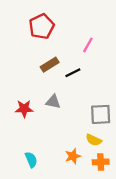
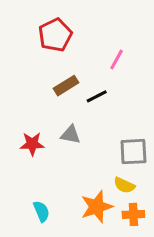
orange star: (73, 156) -> (97, 207), size x1.5

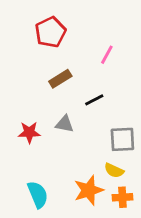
black line: (97, 96) -> (94, 100), moved
cyan semicircle: (41, 211) -> (38, 194), size x1.4

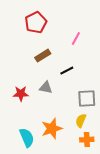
yellow semicircle: (114, 170) -> (81, 121), turned 88
orange star: (89, 190) -> (52, 129), moved

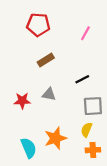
red pentagon: (36, 23) -> (38, 25), turned 30
pink line: (76, 39) -> (85, 33), moved
black line: (67, 71) -> (82, 79), moved

